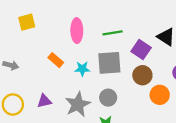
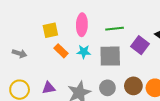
yellow square: (27, 22) -> (50, 30), moved
cyan star: (82, 69) -> (84, 52), moved
brown circle: (142, 75) -> (133, 86), moved

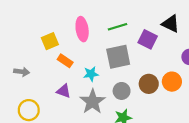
cyan star: (84, 52) -> (91, 74), moved
purple triangle: (49, 88) -> (64, 91), moved, turned 40

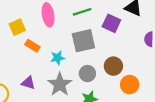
orange circle: (172, 82) -> (130, 85), moved
purple triangle: (64, 91) -> (28, 83), moved

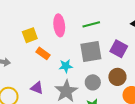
purple square: (111, 23) -> (119, 49), moved

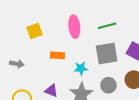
yellow square: (30, 35) -> (34, 31), moved
orange rectangle: (43, 53) -> (57, 55), turned -32

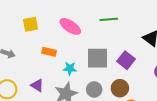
green line: (107, 26) -> (109, 19), moved
pink ellipse: (74, 27) -> (70, 26), turned -60

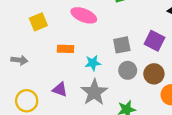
gray square: (98, 58) -> (122, 45), size x0.7
gray circle: (94, 90) -> (128, 70), moved

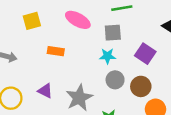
gray square: (122, 45) -> (113, 33), moved
cyan star: (93, 63) -> (107, 56), moved

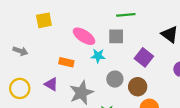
pink ellipse: (78, 20) -> (84, 36), moved
orange rectangle: (56, 51) -> (66, 62), moved
cyan star: (107, 56) -> (98, 56), moved

